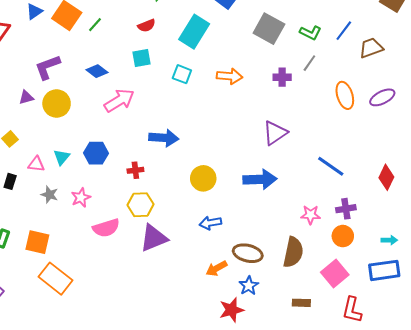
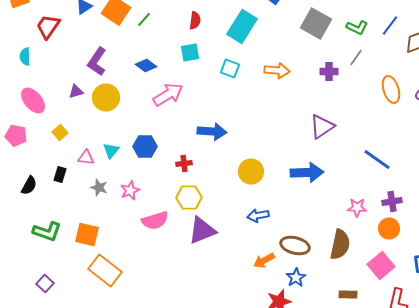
red semicircle: (147, 26) -> (195, 20), turned -60
purple L-shape: (47, 67) -> (97, 62), turned -36

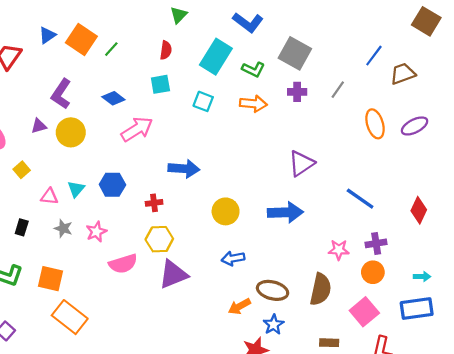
green L-shape: (357, 28) -> (253, 69), moved
purple cross: (329, 72) -> (297, 92), moved
black rectangle: (60, 174) -> (22, 227), moved

